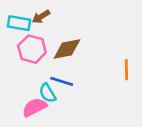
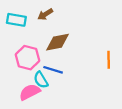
brown arrow: (41, 17) -> (45, 14), moved
pink hexagon: (32, 49) -> (27, 58), moved

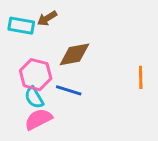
brown arrow: (45, 14) -> (47, 18), moved
cyan semicircle: (41, 80) -> (34, 98), moved

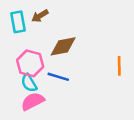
cyan rectangle: (21, 26) -> (18, 22), turned 70

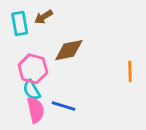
blue line: (58, 77) -> (63, 106), moved
pink semicircle: (33, 101) -> (36, 110), turned 105

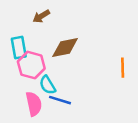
cyan rectangle: (20, 24) -> (19, 48), moved
cyan semicircle: (32, 90) -> (48, 85), moved

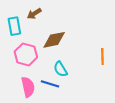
cyan rectangle: (19, 48) -> (14, 26), moved
cyan semicircle: (48, 85) -> (60, 69), moved

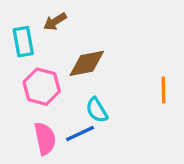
blue line: (50, 84) -> (80, 133), turned -42

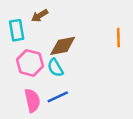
orange line: (164, 90) -> (118, 37), moved
cyan semicircle: (97, 110) -> (55, 68), moved

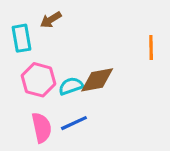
brown diamond: (63, 46) -> (97, 80), moved
cyan semicircle: (55, 68) -> (71, 86), turned 102

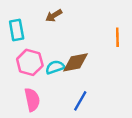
brown arrow: (51, 20) -> (54, 16), moved
blue line: (74, 123) -> (80, 101), moved, turned -35

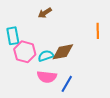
cyan rectangle: (17, 30) -> (13, 36), moved
pink semicircle: (32, 100) -> (47, 77), moved, turned 108

